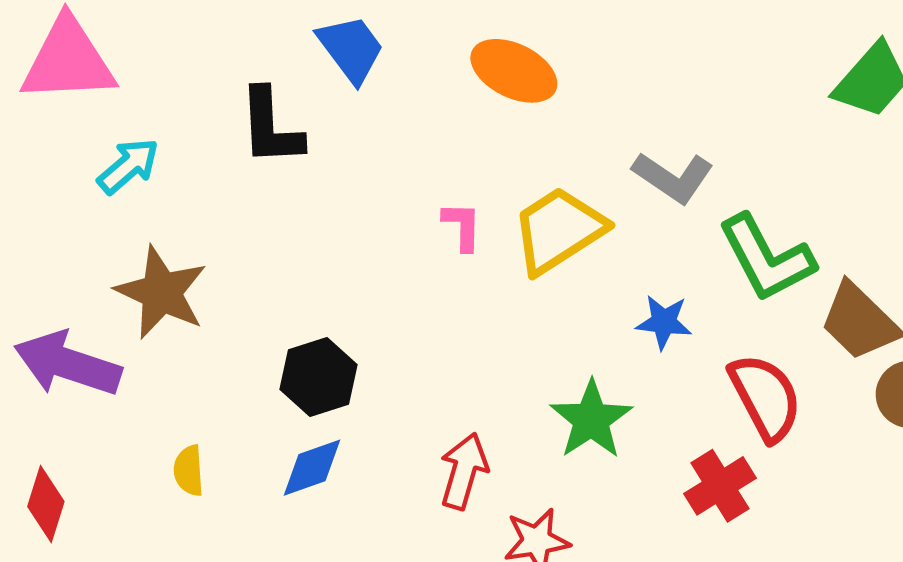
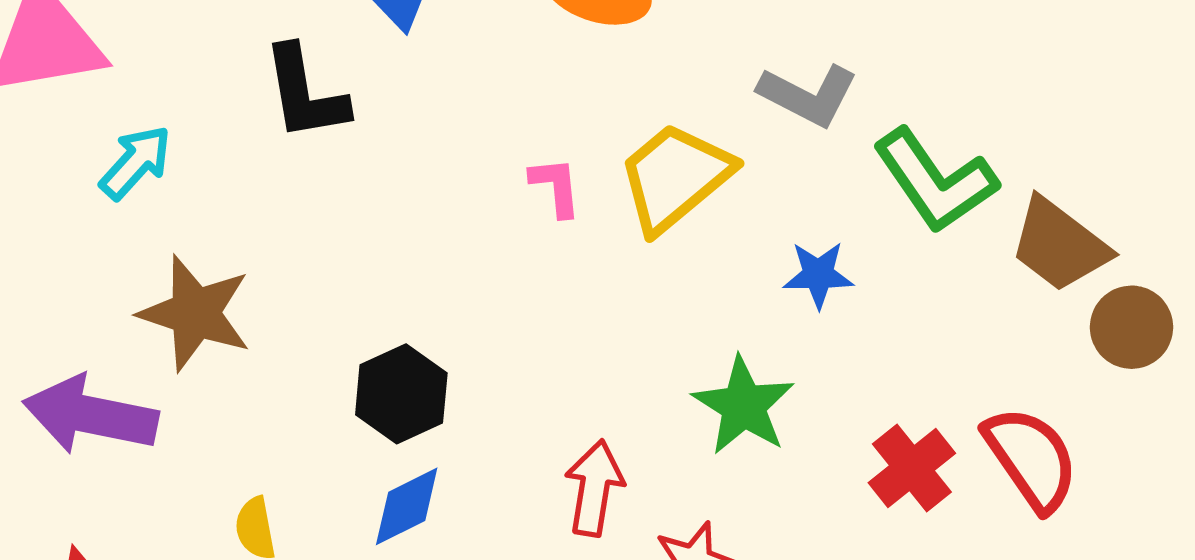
red semicircle: (765, 397) -> (1031, 459), moved

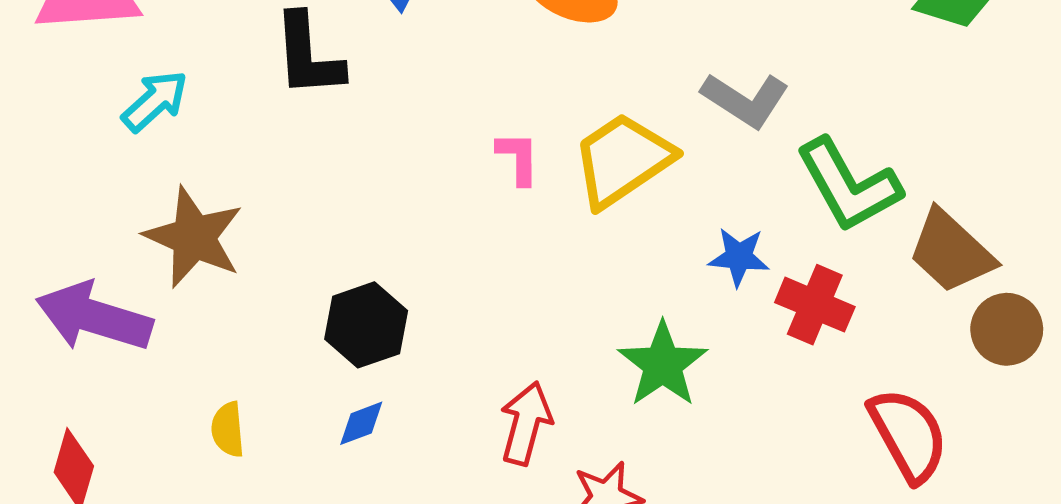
red cross: (912, 468) -> (815, 305), moved, turned -34
blue diamond: (407, 506) -> (361, 423), size x0.7

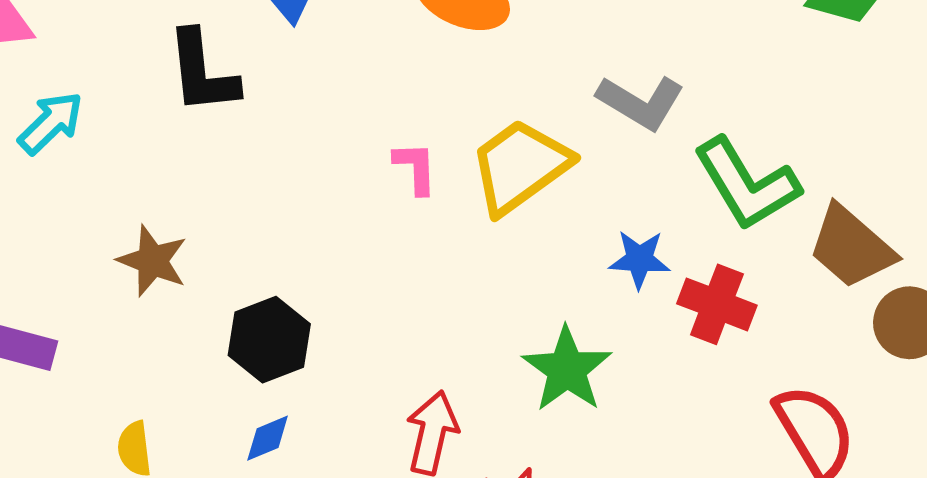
brown star: (194, 237) -> (153, 261), moved, size x0.7

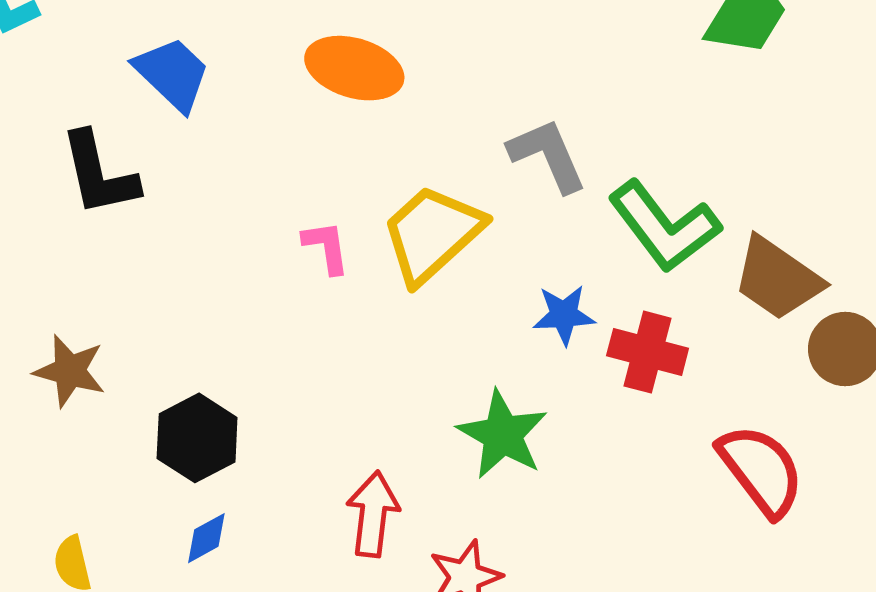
gray L-shape: (641, 102) -> (547, 155), turned -138

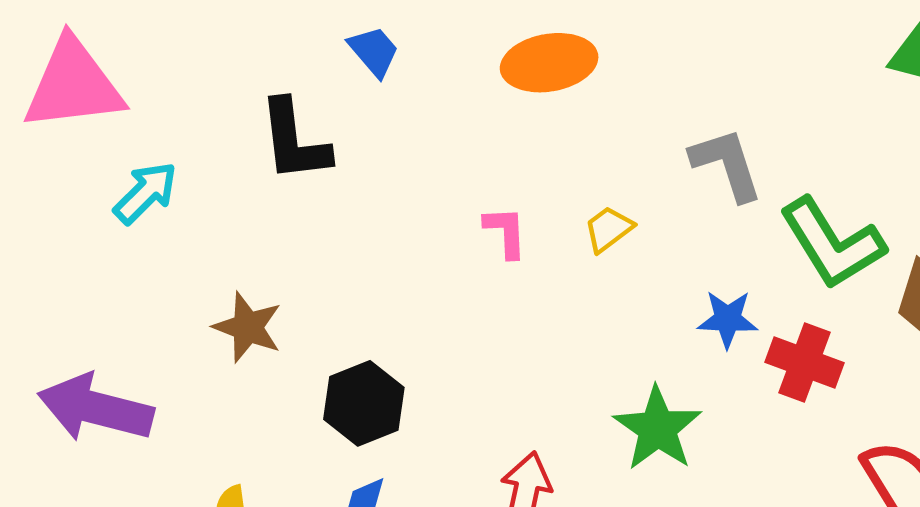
orange ellipse: (354, 68) -> (549, 63), turned -32
blue trapezoid: (172, 74) -> (374, 51), size x0.7
yellow trapezoid: (432, 234) -> (609, 229), size x0.5

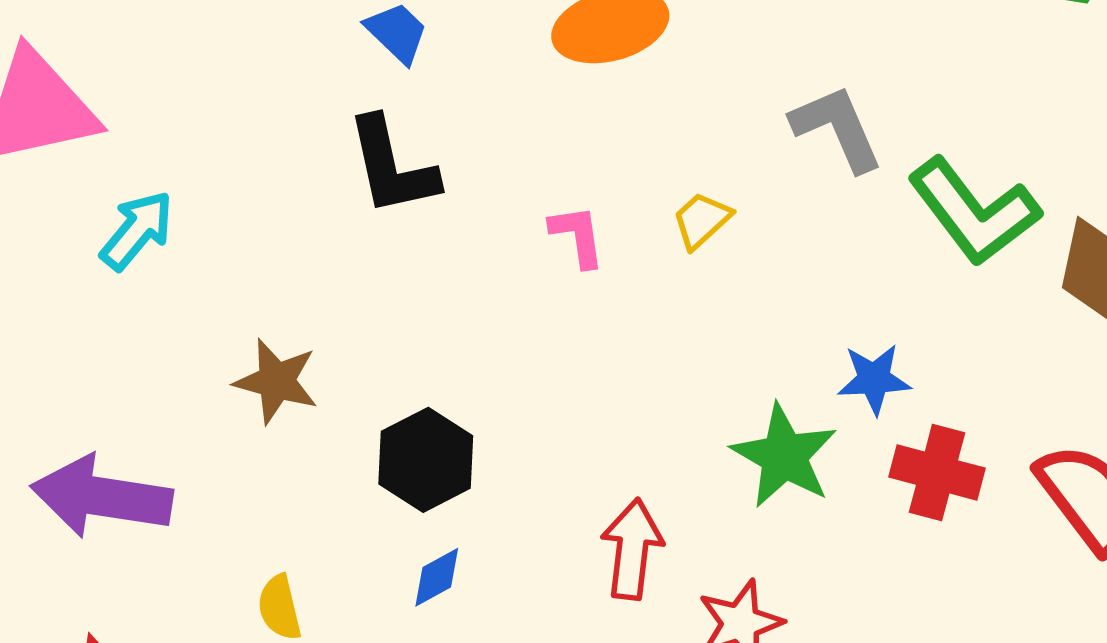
black L-shape: (294, 141) -> (392, 166), moved
blue star: (728, 319) -> (874, 379), moved
red cross: (804, 363) -> (937, 473), moved

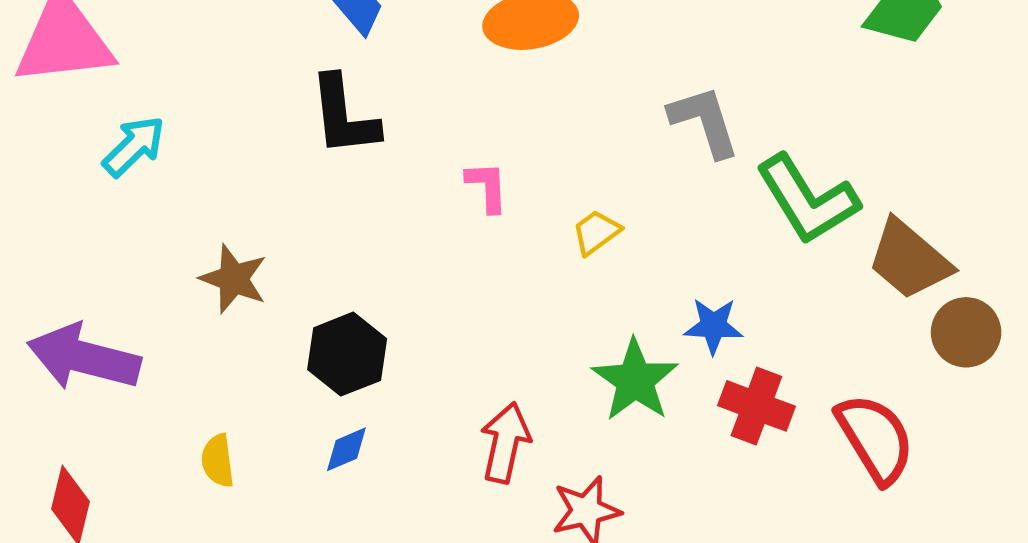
yellow trapezoid: (702, 220) -> (596, 232), moved

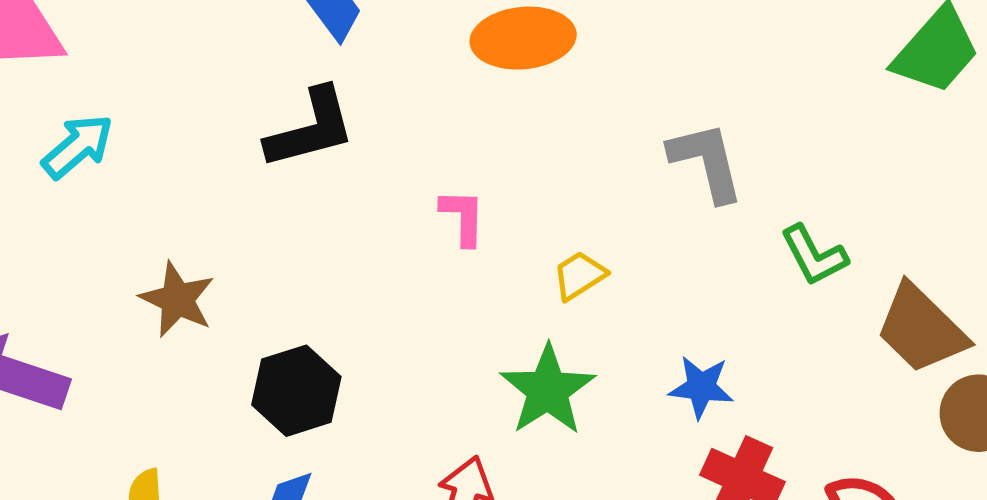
black L-shape: (344, 116) -> (311, 129), turned -102
green L-shape: (807, 200) -> (814, 255), size x0.6
green star: (635, 380) -> (548, 390), moved

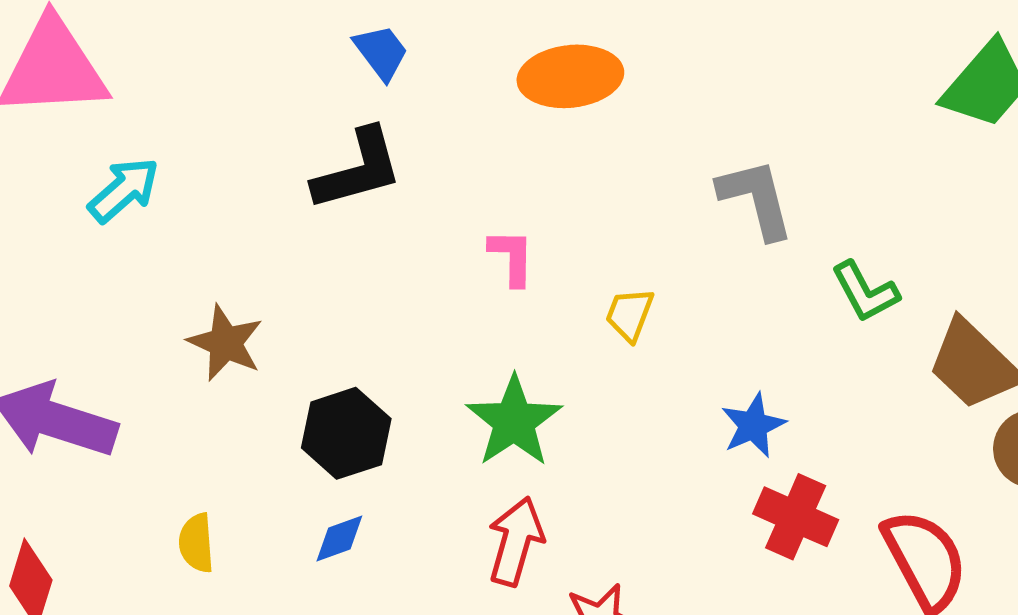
yellow trapezoid: (579, 275) -> (629, 314), turned -36
blue star: (701, 387) -> (753, 425), turned -30
green star: (548, 390) -> (514, 421), moved

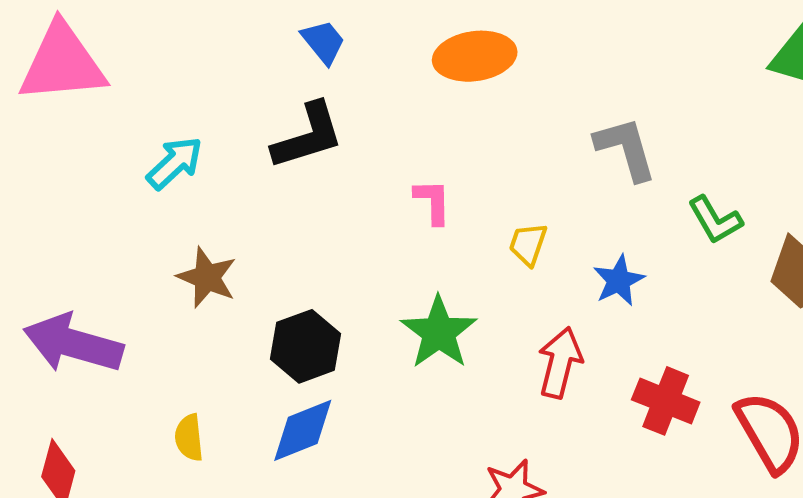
cyan arrow: (124, 190) -> (175, 163), moved
blue star: (753, 425) -> (619, 280), moved
blue diamond: (339, 539) -> (303, 430), size x1.6
red arrow: (516, 541) -> (560, 363), moved

